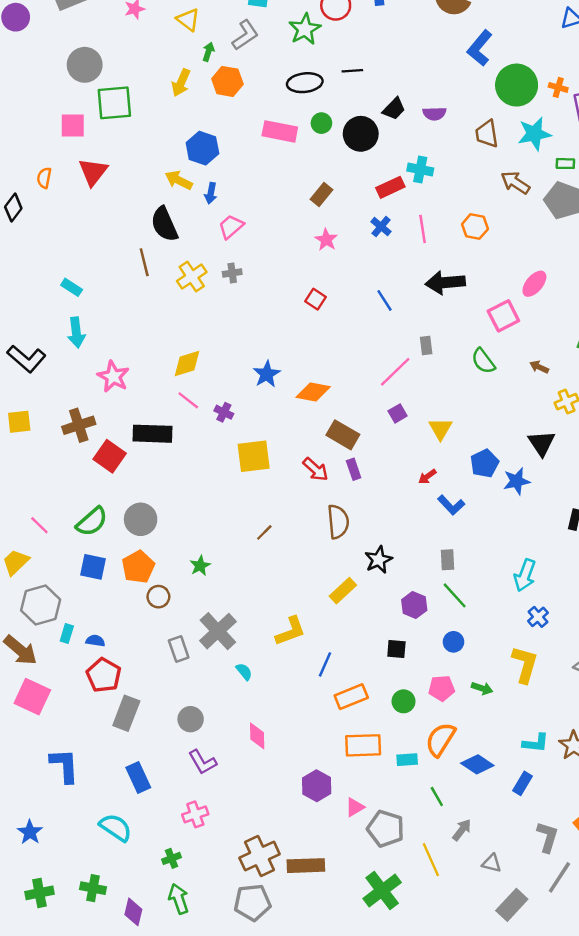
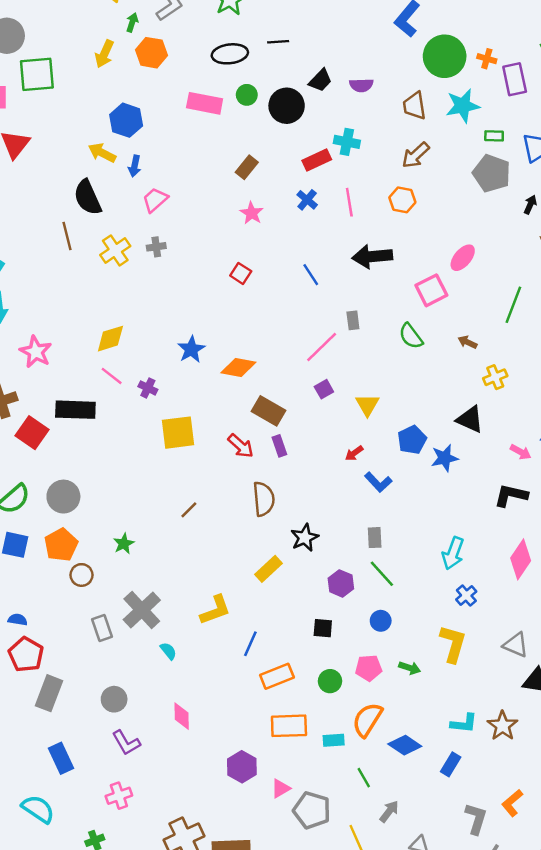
brown arrow: (515, 183) -> (416, 155), moved, turned -76
black triangle: (542, 443) -> (470, 419), turned -32

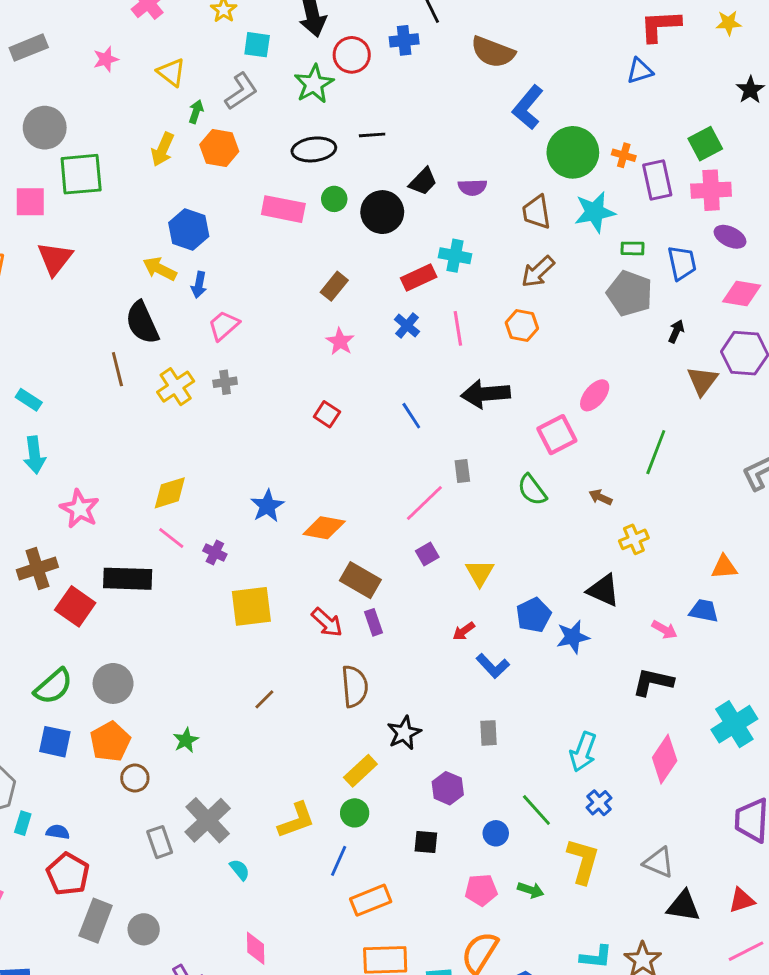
green line: (382, 574) -> (536, 810), moved
green circle: (330, 681) -> (355, 813), moved
gray circle: (114, 699) -> (144, 929), moved

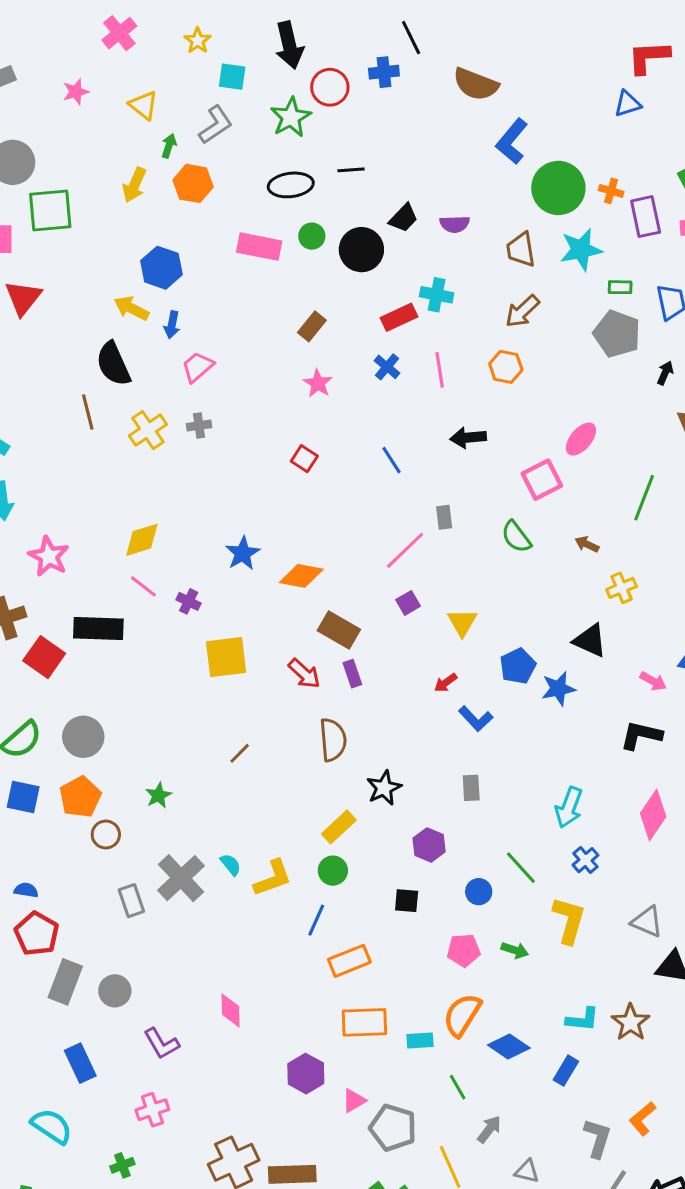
black arrow: (486, 394) -> (468, 438), size x0.7
cyan semicircle: (240, 870) -> (231, 865), moved

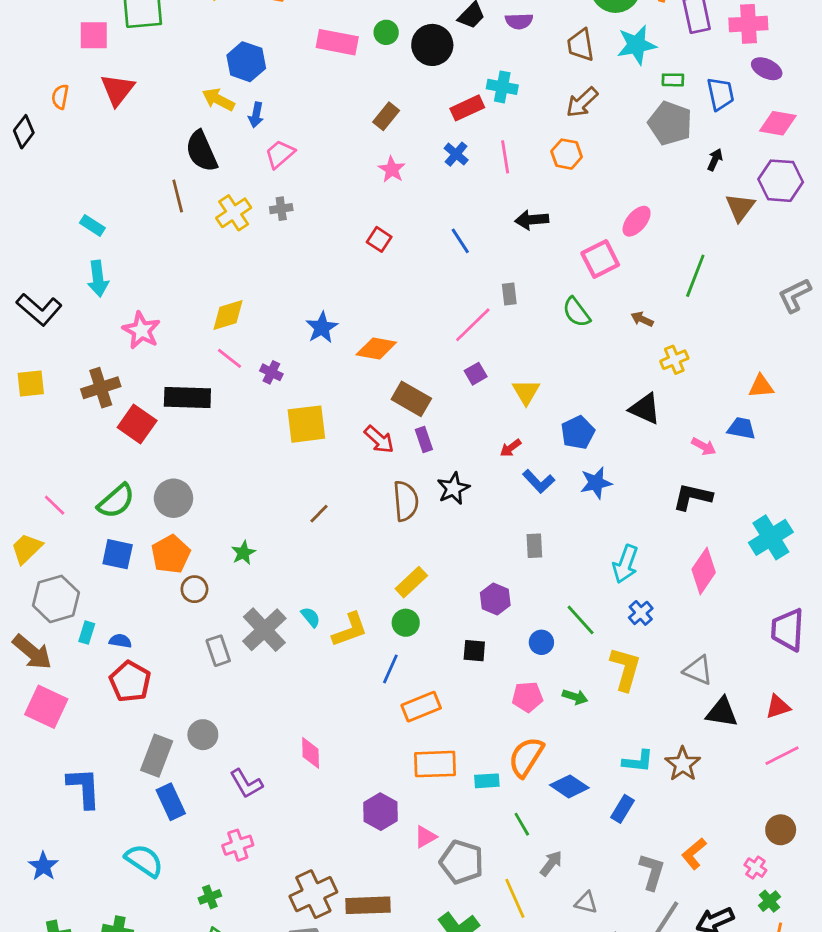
blue star: (558, 689) -> (596, 483), moved
black star: (384, 788) -> (453, 488), moved
gray rectangle: (65, 982) -> (157, 756), moved

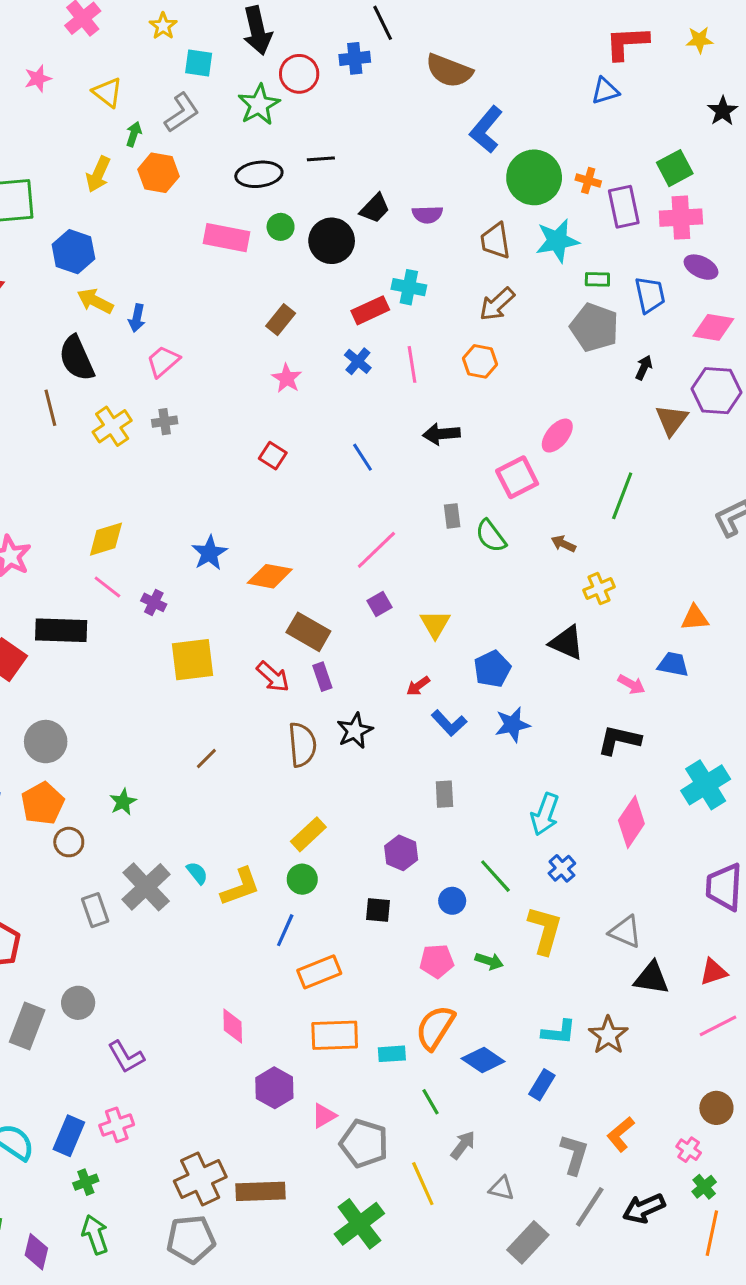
blue hexagon: (246, 62) -> (73, 252), moved
gray rectangle: (509, 294) -> (452, 516), moved
pink diamond: (311, 753) -> (233, 1026), moved
blue rectangle: (171, 802) -> (69, 1136), moved, turned 48

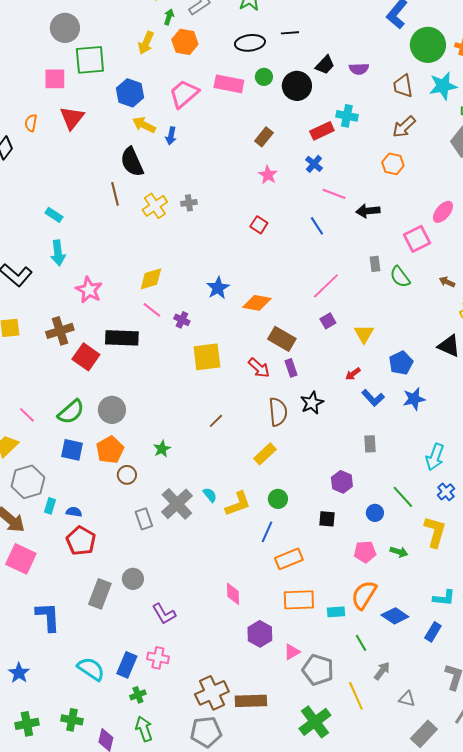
pink trapezoid: (163, 361) -> (184, 94), moved, size x1.4
pink line: (412, 364) -> (334, 194), moved, turned -60
yellow rectangle: (308, 834) -> (265, 454), moved
pink cross: (117, 1125) -> (158, 658), turned 30

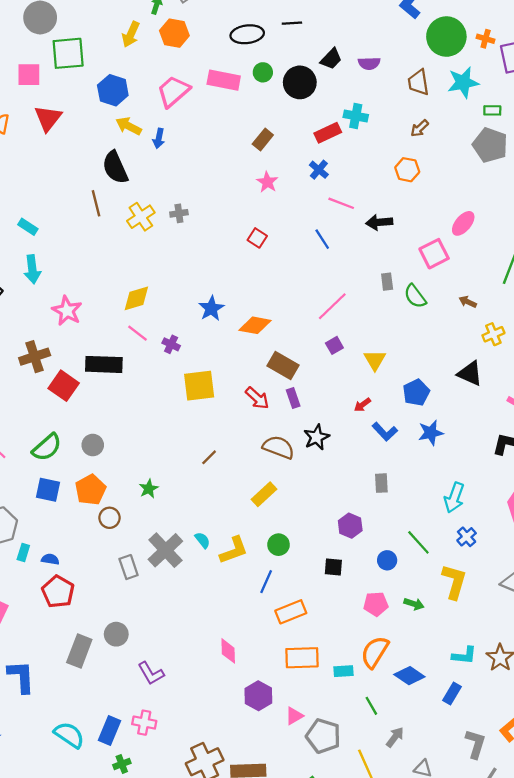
brown arrow: (404, 127) -> (420, 128), size x0.7
gray circle: (112, 410) -> (93, 445), size x0.7
brown semicircle: (278, 412) -> (279, 447), turned -64

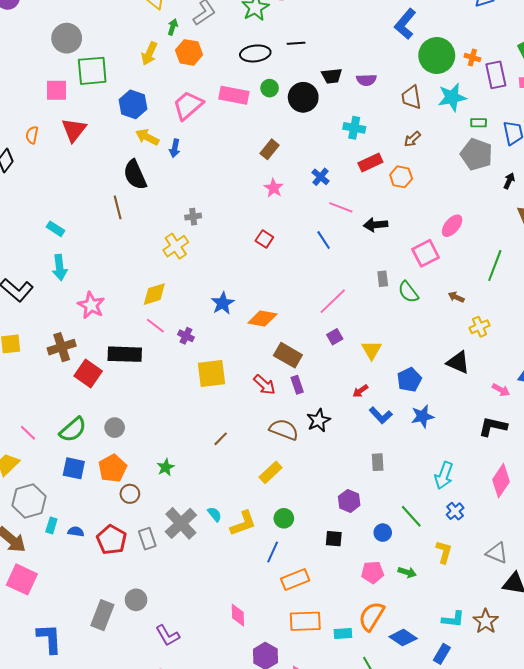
black trapezoid: (331, 59) -> (332, 76), turned 40
red rectangle: (328, 133) -> (370, 163), moved
yellow cross: (141, 217) -> (176, 246), moved
yellow L-shape: (454, 582) -> (444, 552), size x0.7
red pentagon: (58, 592) -> (112, 540), moved

